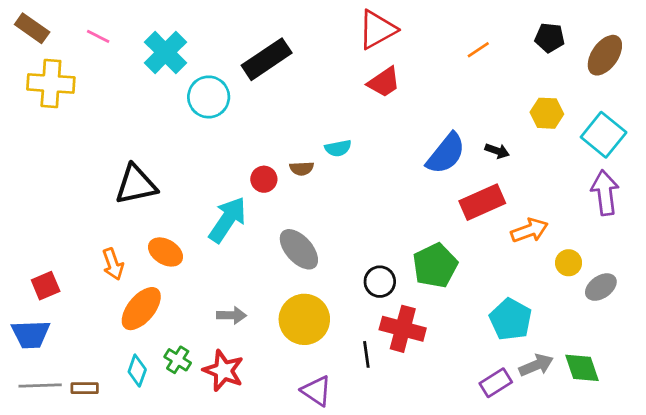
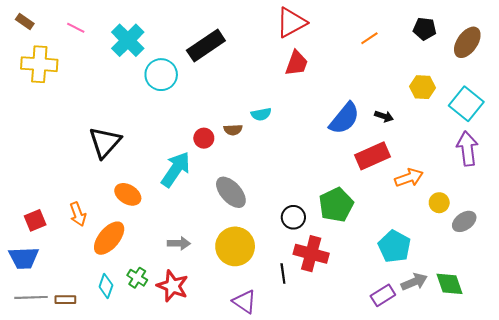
brown rectangle: (32, 28) -> (25, 22), size x0.7
red trapezoid: (384, 82) -> (297, 63), turned -36
black triangle: (136, 185) -> (105, 142), turned -36
orange arrow: (113, 264) -> (78, 214), moved

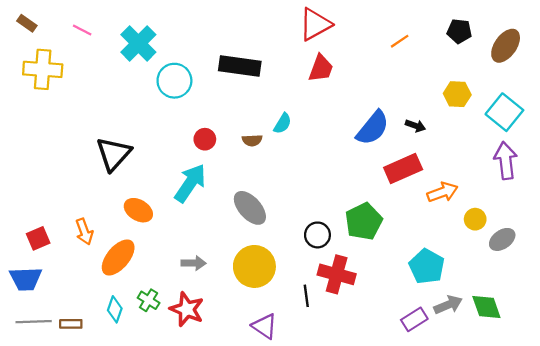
black rectangle: (206, 45) -> (240, 66), moved, turned 42
cyan semicircle: (261, 114) -> (283, 123), turned -48
red circle: (204, 138) -> (205, 139), moved

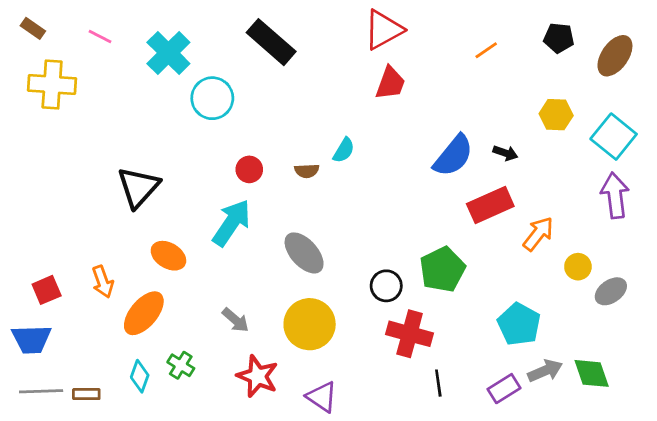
black rectangle: (240, 66) -> (271, 42), moved, turned 33
orange arrow: (442, 192) -> (538, 234), turned -32
gray arrow: (194, 263) -> (236, 320), turned 40
black line: (306, 296) -> (438, 383), moved
red star: (187, 309) -> (257, 376), moved

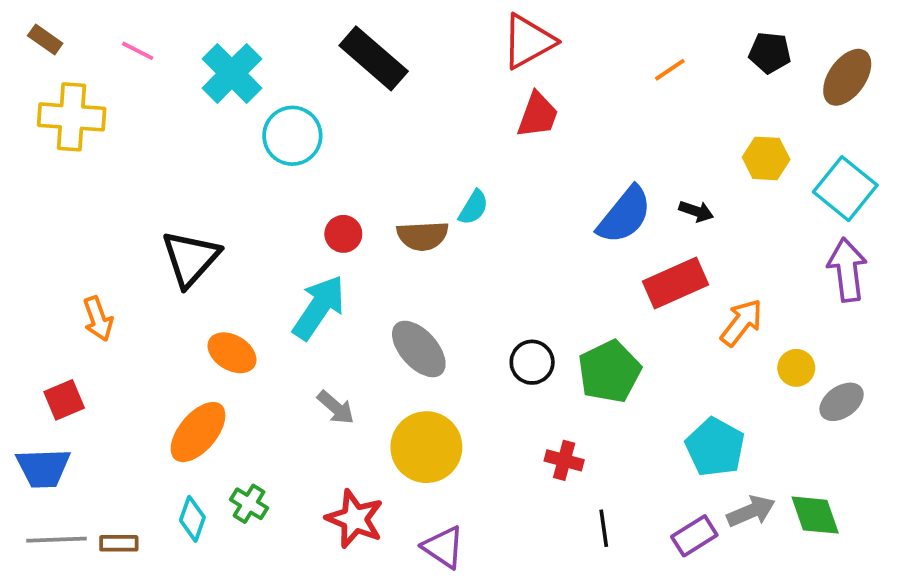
brown semicircle: (307, 171) -> (423, 236), size x1.5
orange arrow: (103, 282) -> (98, 319), moved
black circle: (386, 286) -> (532, 362), moved
gray arrow: (236, 320) -> (336, 408), moved
red cross: (410, 334) -> (564, 460), size x0.6

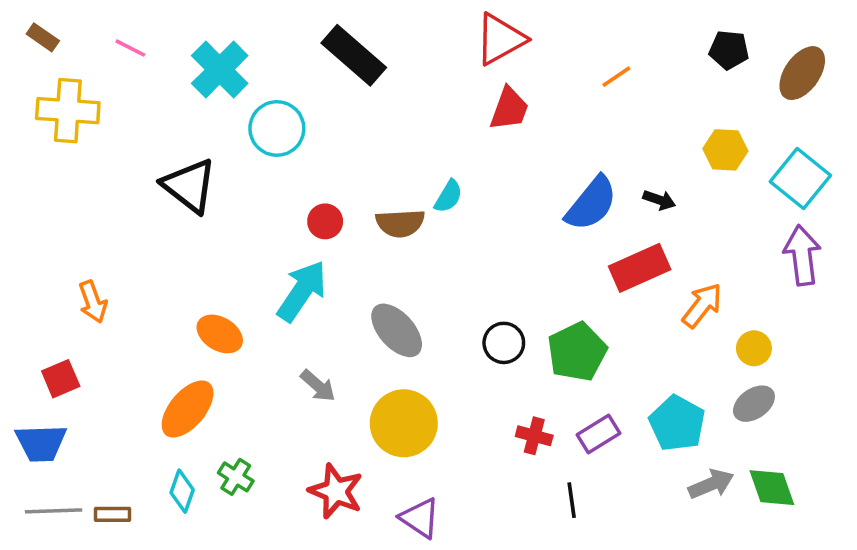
orange line: (670, 70) -> (616, 77), moved
black triangle: (190, 258) -> (189, 186), moved, turned -34
gray ellipse: (842, 402) -> (754, 404), moved
purple rectangle: (694, 536) -> (599, 434), moved

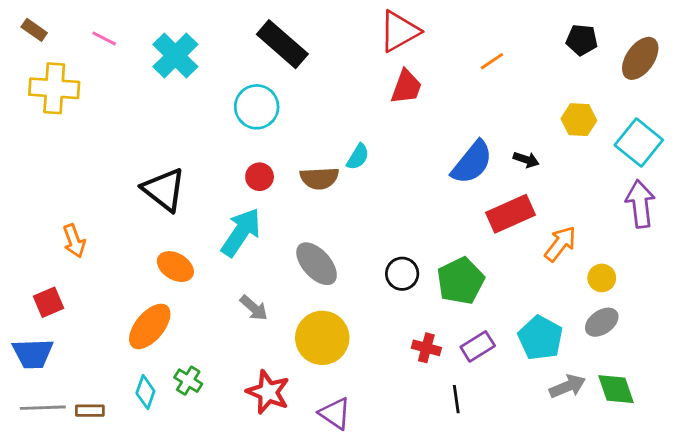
cyan circle: (277, 128) -> (257, 107), moved
black triangle: (189, 186) -> (164, 190), moved

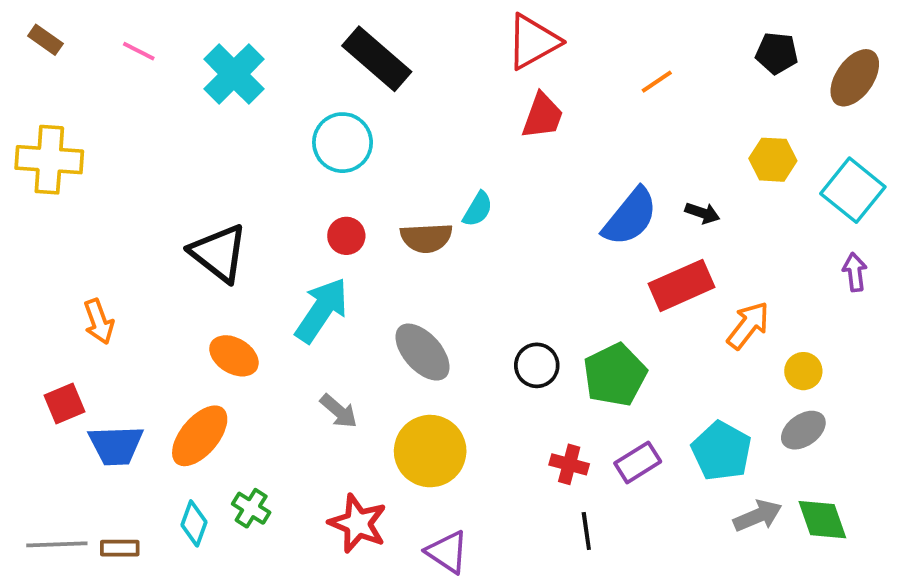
yellow cross: (54, 88) -> (49, 160), moved
purple arrow: (640, 204) -> (855, 272), size x0.6
blue trapezoid: (33, 354) -> (116, 445), moved
black line: (456, 399) -> (586, 531), moved

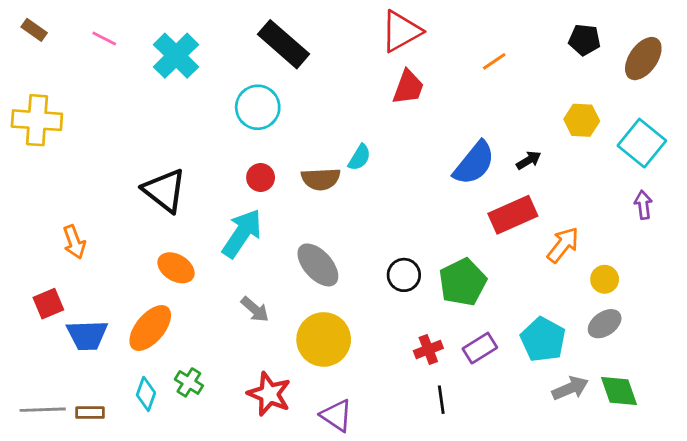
black arrow: (702, 213) -> (529, 160), turned -50
red cross: (569, 464) -> (428, 350), turned -36

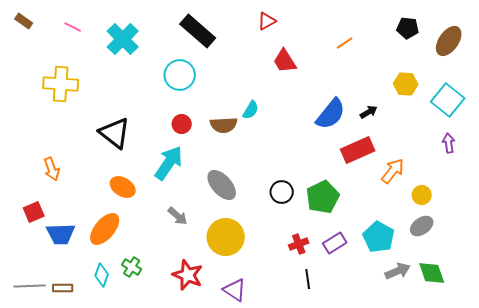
red triangle: (401, 31) -> (267, 21), moved, size x0.6
red trapezoid: (408, 87) -> (285, 61), turned 128
yellow cross: (37, 120) -> (61, 84), moved

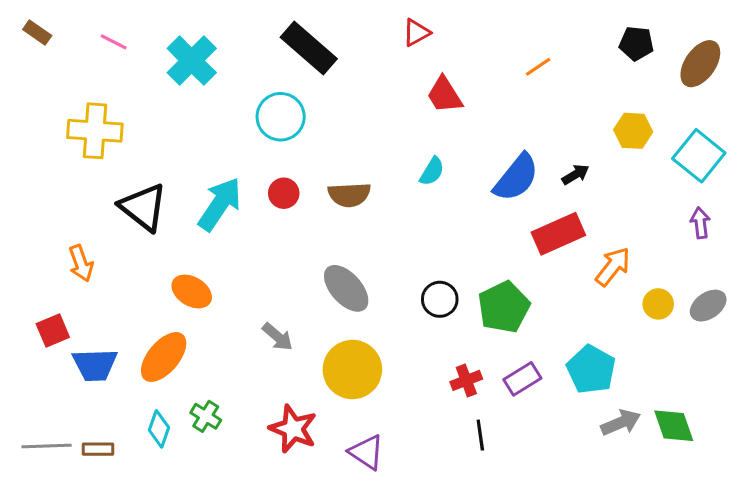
cyan semicircle: (251, 110) -> (432, 171), moved
black triangle: (115, 133) -> (143, 207), moved
cyan arrow: (169, 163) -> (220, 204), moved
gray ellipse: (422, 226) -> (708, 306), moved

